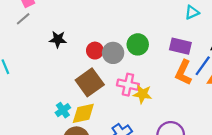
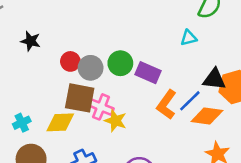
purple rectangle: (180, 46) -> (148, 73), moved
brown square: (90, 82) -> (80, 98), moved, turned 36
yellow diamond: (83, 113) -> (60, 122), moved

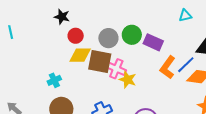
red circle: (70, 61) -> (76, 36), moved
yellow diamond: (60, 122) -> (80, 55), moved

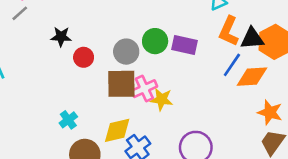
yellow diamond: (80, 55) -> (117, 130), moved
orange L-shape: (168, 67) -> (229, 31), moved
pink cross: (116, 69) -> (144, 89), turned -36

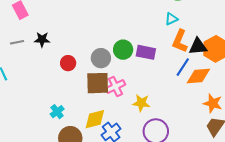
gray line: (20, 13) -> (17, 42), moved, turned 32
black star: (61, 37) -> (42, 39), moved
yellow star: (162, 99) -> (141, 103), moved

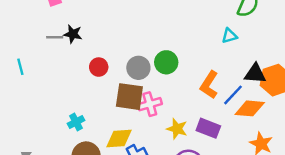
orange L-shape: (180, 41) -> (209, 85), moved
gray line: (17, 42) -> (55, 37), moved
purple rectangle: (146, 52) -> (208, 128), moved

